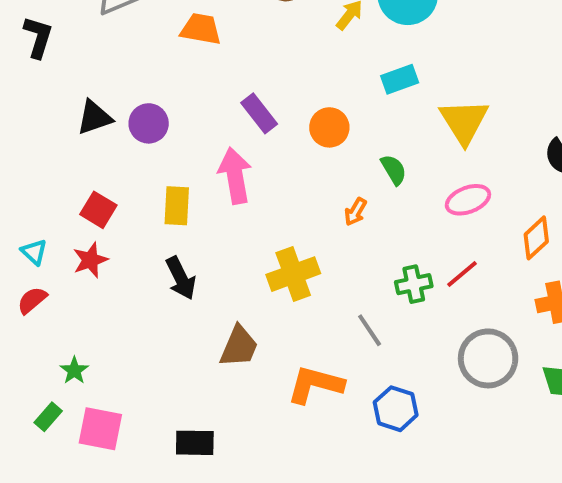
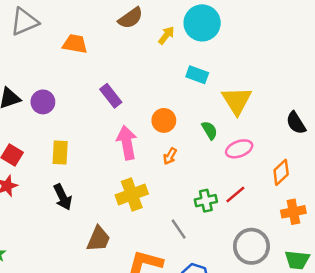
cyan rectangle: (400, 79) -> (197, 75), turned 40
orange circle: (329, 127) -> (164, 120), moved
green semicircle: (394, 170) -> (210, 130), moved
pink arrow: (235, 176) -> (127, 143), moved

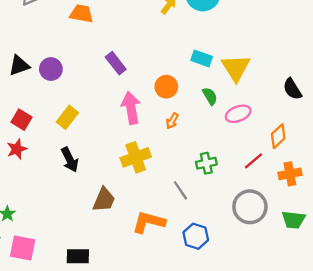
cyan rectangle: (197, 75) -> (202, 58), moved
yellow rectangle: (60, 153) -> (67, 117), turned 35
red line: (235, 194) -> (253, 161), moved

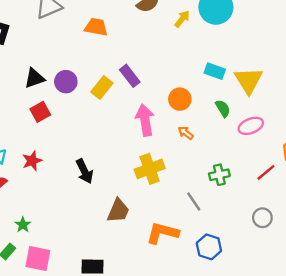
yellow rectangle: (67, 117) -> (102, 87), moved
red square: (21, 120) -> (40, 112), moved, turned 30
orange arrow: (172, 121) -> (186, 133), turned 98
gray circle: (250, 207) -> (262, 218), size x0.6

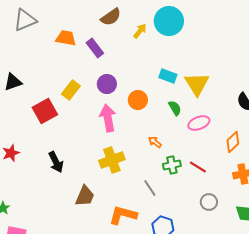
purple rectangle: (130, 76) -> (95, 48), moved
purple circle: (66, 82) -> (107, 84), moved
red square: (40, 112) -> (45, 111), moved, size x1.4
orange arrow: (186, 133) -> (155, 142), moved
red line: (266, 172) -> (198, 167), moved, turned 72

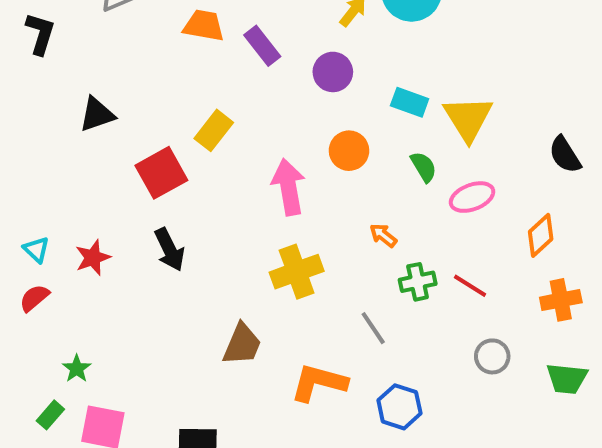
purple circle: (107, 84) -> (333, 72), moved
black arrow: (56, 162) -> (169, 249), moved

